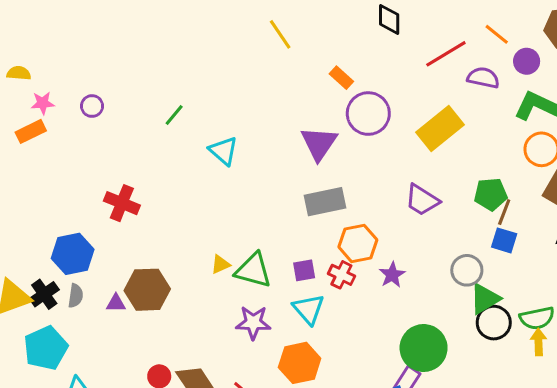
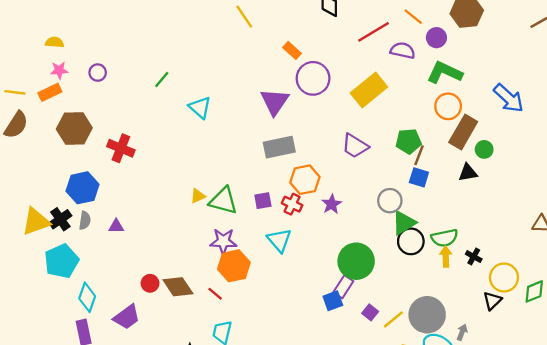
yellow semicircle: (19, 73) -> (55, 42), moved
brown hexagon: (147, 290) -> (74, 128), moved
cyan triangle: (309, 309) -> (279, 240), moved
orange hexagon: (300, 363) -> (234, 266), moved

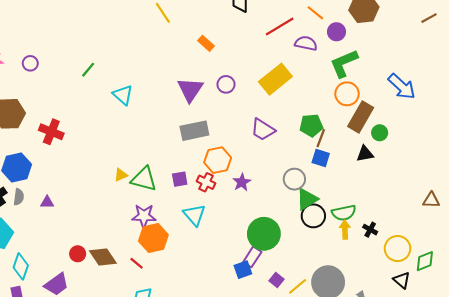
green L-shape: (445, 73) -> (344, 63), turned -48
purple circle: (313, 78) -> (226, 84), moved, size x0.6
black triangle: (492, 301) -> (402, 280), moved, turned -36

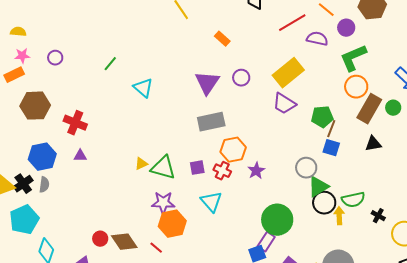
purple trapezoid: (263, 130) -> (284, 104), moved
green circle: (380, 133) -> (393, 108), moved
purple triangle: (47, 202) -> (80, 156), moved
yellow arrow: (345, 230) -> (339, 216), moved

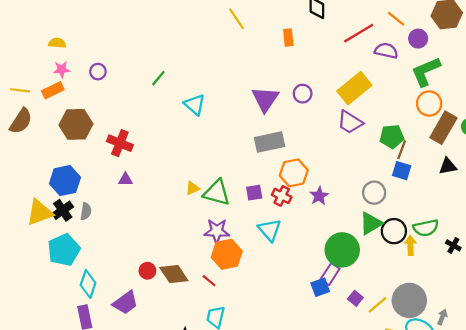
orange rectangle: (222, 39) -> (288, 37), moved, turned 42
blue hexagon: (42, 157) -> (65, 181), moved
green triangle: (318, 187) -> (371, 223), moved

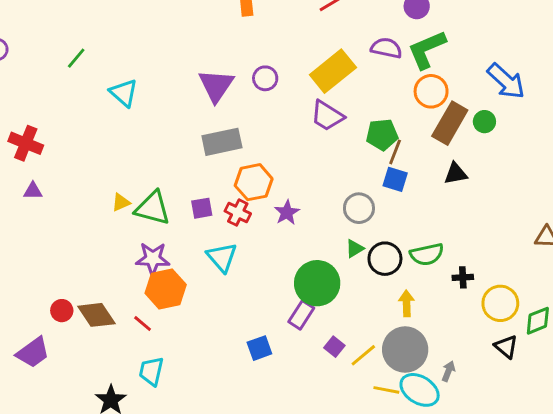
purple semicircle: (386, 51) -> (386, 48), moved
green triangle: (371, 223) -> (355, 249), size x0.6
yellow arrow: (410, 245) -> (407, 303), moved
black cross: (453, 245) -> (463, 277), turned -32
blue square: (320, 287) -> (259, 348), moved

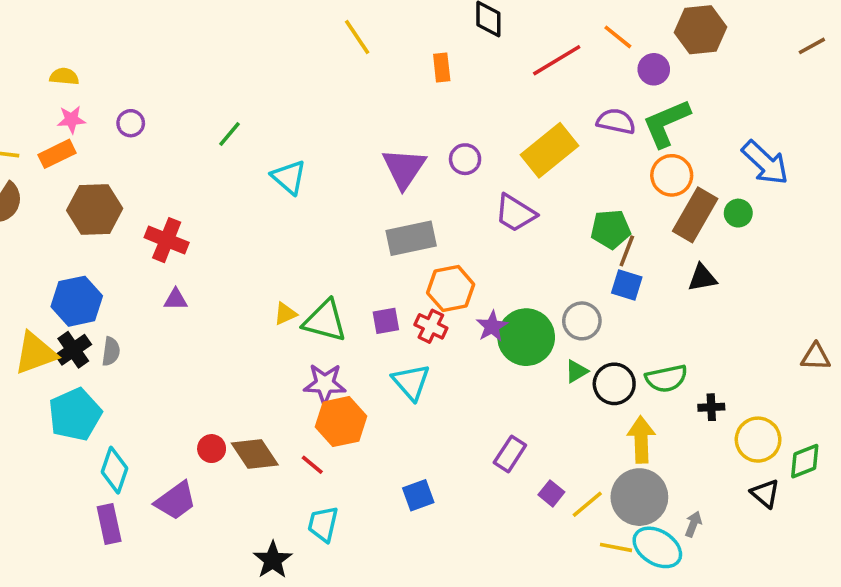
purple trapezoid: (327, 116) -> (515, 213), moved
green circle: (317, 283) -> (526, 337), moved
yellow arrow: (407, 303) -> (641, 440), size x1.4
blue square: (259, 348) -> (418, 495), moved

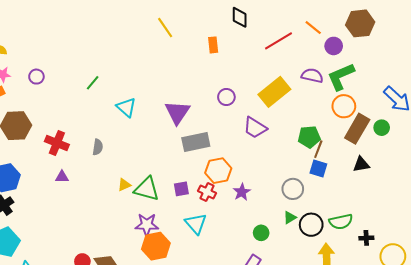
purple triangle: (404, 168) -> (177, 112), moved
green circle: (526, 337) -> (261, 233), moved, size x0.5
gray semicircle: (111, 351) -> (98, 147), moved

